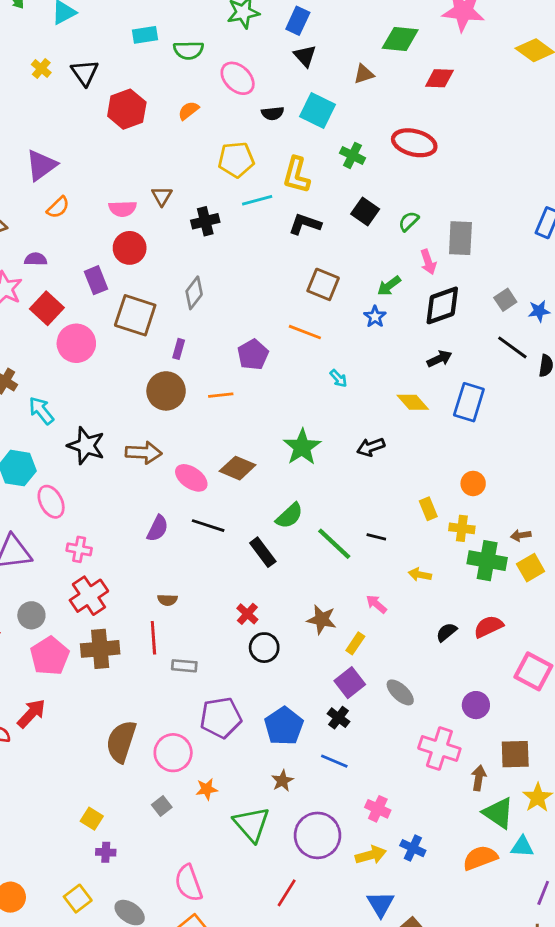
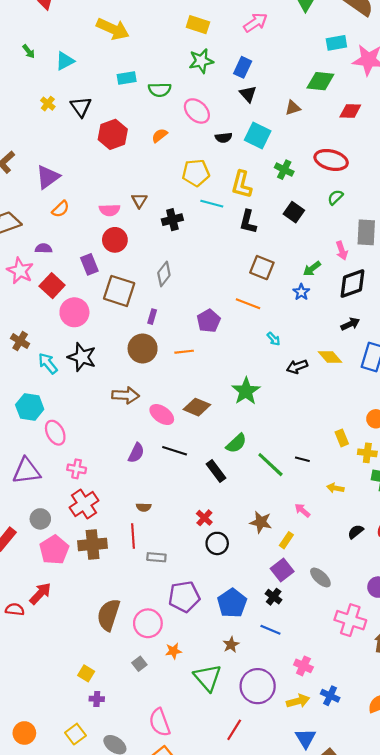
cyan line: (257, 200) -> (212, 204), turned 30
green semicircle: (409, 221) -> (335, 197), moved
black L-shape: (305, 224) -> (248, 222), turned -95
black star: (86, 446) -> (82, 357), moved
black arrow: (371, 447) -> (297, 367), moved

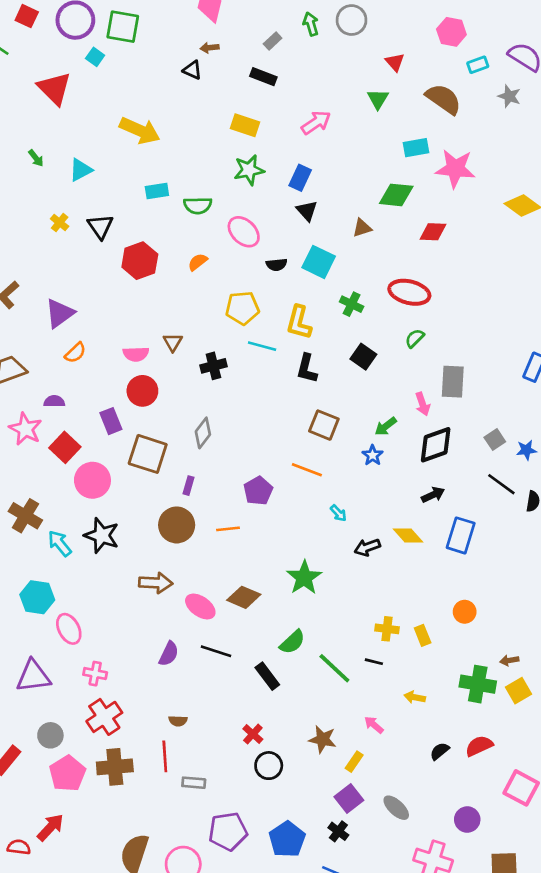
brown cross: (20, 341) -> (25, 516), size x1.4
yellow cross: (367, 453) -> (387, 629), moved

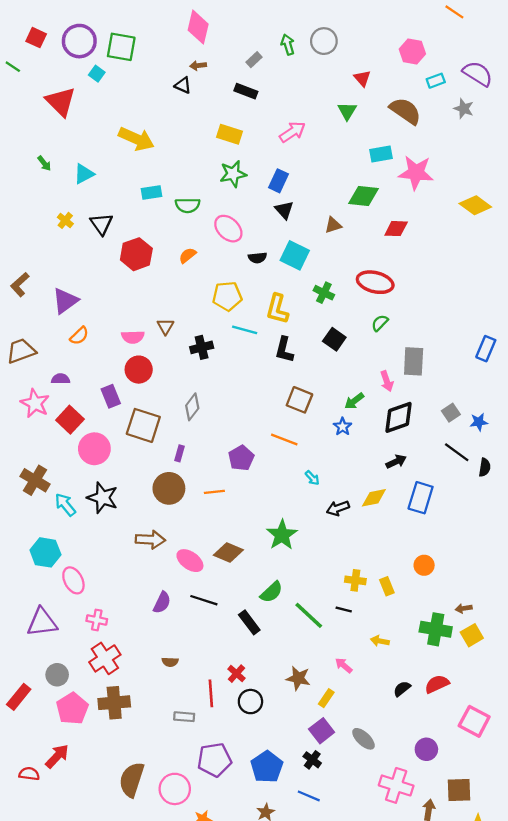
yellow diamond: (408, 535) -> (374, 498), turned -60
red line: (165, 756) -> (211, 693), moved

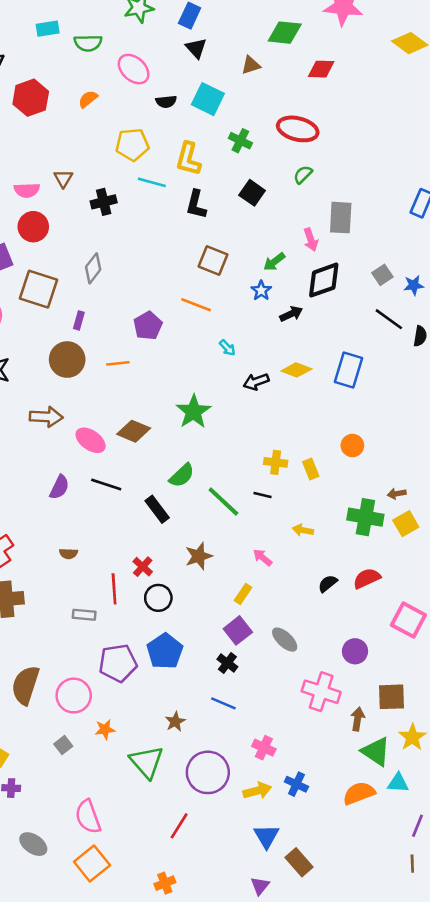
black arrow: (396, 462) -> (291, 314), moved
yellow diamond: (374, 498) -> (296, 370), turned 32
brown star: (298, 678) -> (199, 556), moved, turned -30
blue pentagon: (267, 767) -> (165, 651), moved

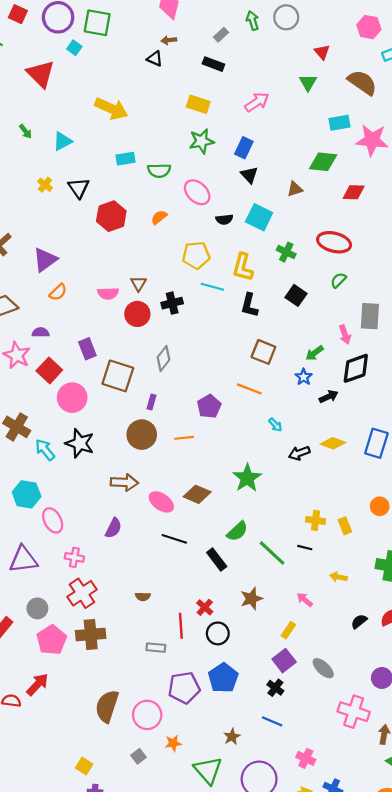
red circle: (33, 227) -> (137, 314), moved
purple semicircle: (59, 487) -> (113, 528), moved

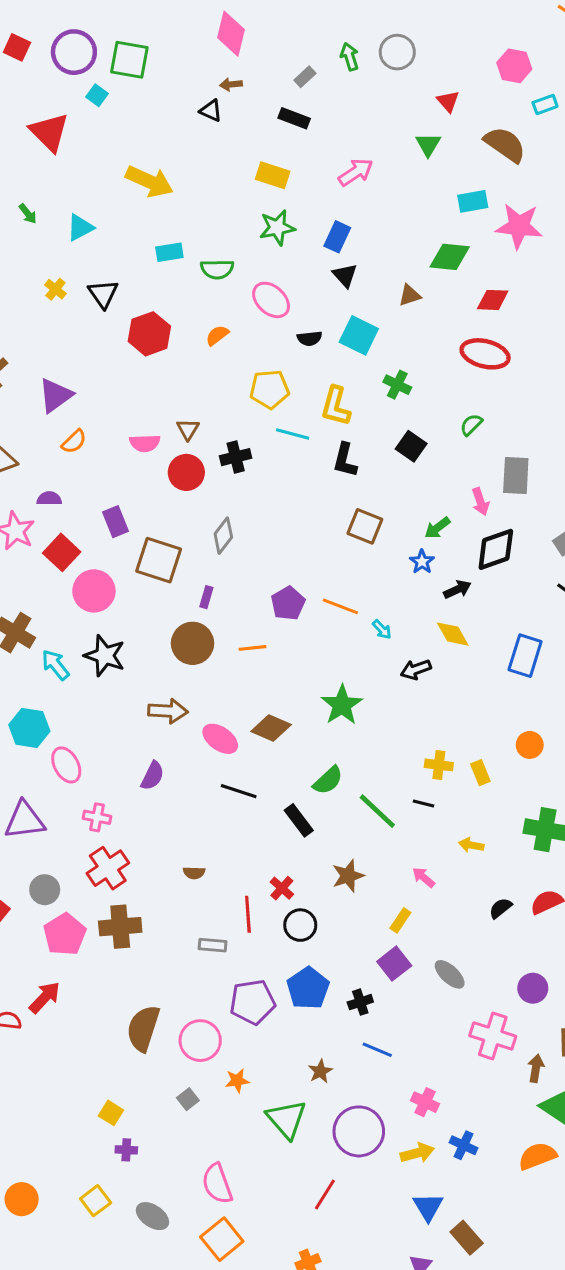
red ellipse: (334, 242) -> (485, 354), moved
orange line: (249, 389) -> (340, 606), moved
yellow diamond: (333, 443) -> (453, 634), moved, turned 40
black cross: (275, 688) -> (360, 1002), moved, turned 35

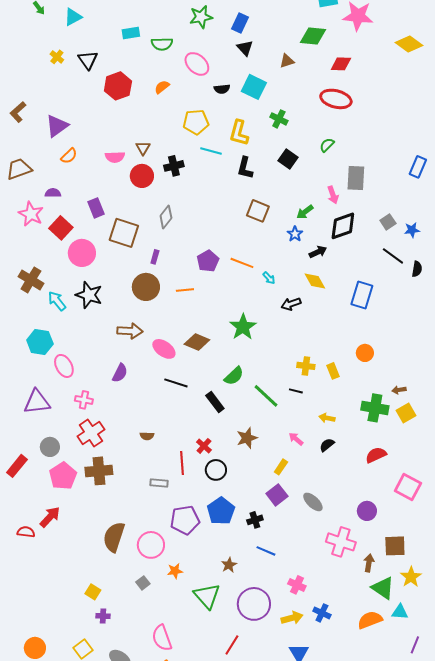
black semicircle: (500, 908) -> (327, 445), moved

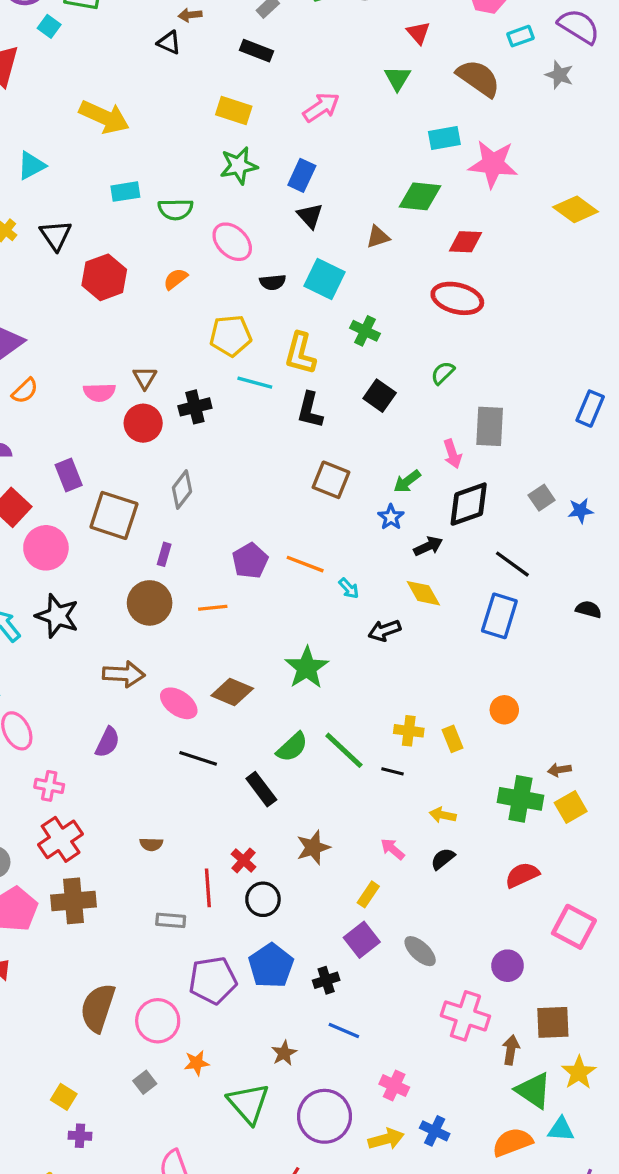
black line: (393, 256) -> (512, 564), moved
black semicircle: (417, 269) -> (589, 609), moved, turned -84
green line: (266, 396) -> (344, 750), moved

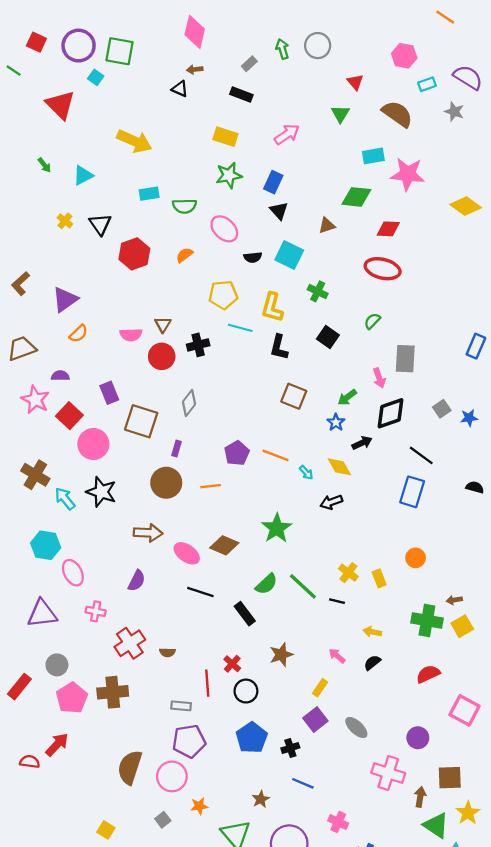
yellow diamond: (423, 593) -> (339, 467), moved
yellow cross: (409, 731) -> (348, 573), turned 30
red cross: (61, 839) -> (130, 643), moved
purple pentagon: (213, 980) -> (189, 741), moved

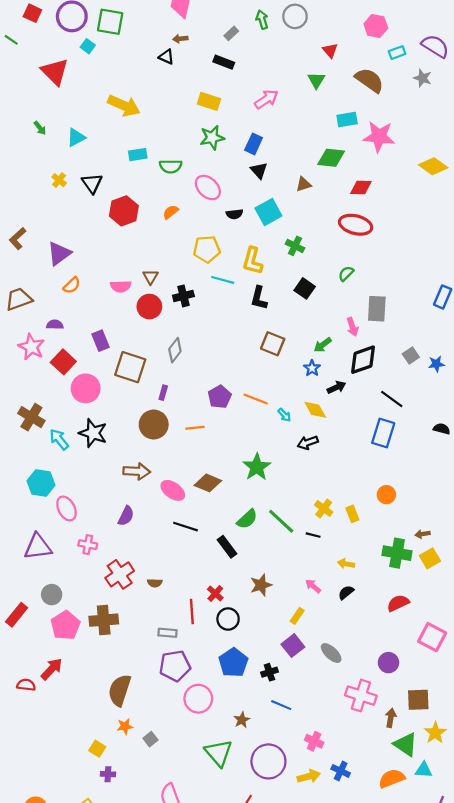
cyan square: (289, 255) -> (268, 212), turned 35
pink circle: (172, 776) -> (198, 699), moved
orange star: (199, 806) -> (125, 726), moved

